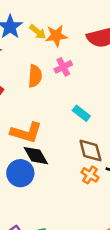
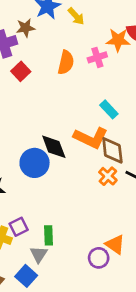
orange star: (56, 36) -> (118, 40), moved
orange L-shape: (26, 132) -> (91, 138), moved

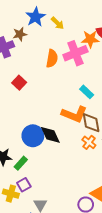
pink cross: (97, 57) -> (75, 53), size x1.6
red square: (21, 71) -> (19, 83), moved
black diamond: (54, 147) -> (50, 135), moved
green rectangle: (48, 235) -> (21, 163), moved, turned 48

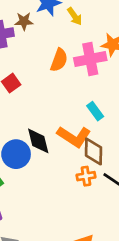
black diamond: (50, 135) -> (38, 141), moved
orange cross: (89, 142) -> (86, 176), turned 32

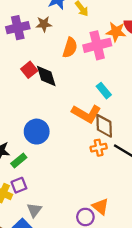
brown star: (24, 21) -> (44, 24), moved
black diamond: (38, 141) -> (46, 76), moved

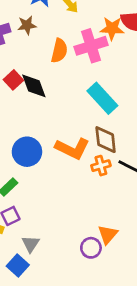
cyan rectangle: (104, 91) -> (102, 98), size x1.6
orange L-shape: (86, 114) -> (72, 149), moved
orange triangle: (100, 207) -> (108, 234), turned 36

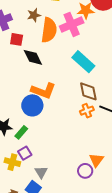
brown star: (27, 25) -> (34, 15), moved
orange semicircle: (59, 51) -> (49, 30), size x1.4
red square: (13, 80) -> (17, 39), moved, turned -32
orange L-shape: (72, 149) -> (43, 91), moved

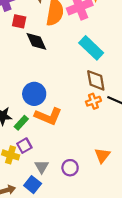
orange L-shape: (43, 91) -> (48, 116), moved
purple circle: (85, 171) -> (70, 168), moved

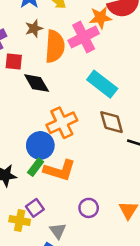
orange cross: (93, 101) -> (62, 123), moved, size x1.6
green rectangle: (21, 123) -> (36, 167), moved
purple circle: (70, 168) -> (89, 208), moved

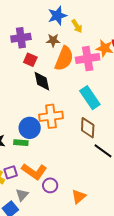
green rectangle: (36, 167) -> (21, 143), turned 40
orange L-shape: (60, 170) -> (34, 171), moved

